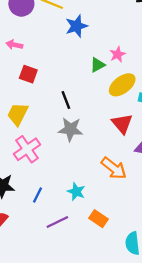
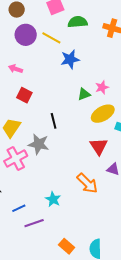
gray star: (70, 129) -> (39, 144), moved
blue line: (37, 195) -> (19, 208), moved, turned 32
orange rectangle: (98, 219) -> (67, 246), moved

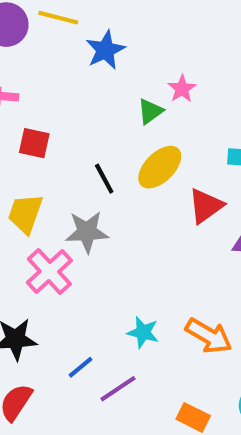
yellow ellipse: (103, 114) -> (160, 167), moved
red triangle: (99, 146) -> (206, 206), turned 42
orange arrow: (87, 183) -> (209, 336), moved

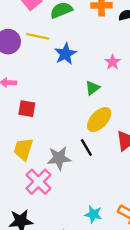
pink star: (182, 89) -> (113, 62), moved
black line: (104, 179) -> (86, 148), moved

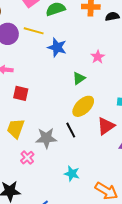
blue star: (65, 54) -> (57, 47), turned -30
pink cross: (38, 182) -> (27, 158), size x0.6
cyan star: (93, 214) -> (72, 174), moved

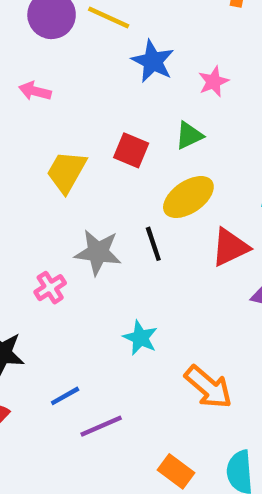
pink star: (98, 57) -> (213, 82), moved
red square: (21, 93) -> (131, 150), moved
yellow trapezoid: (16, 128) -> (66, 172), moved

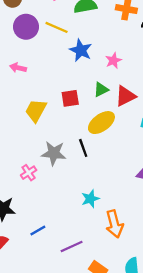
red square: (131, 150) -> (70, 98), turned -30
red triangle: (230, 247) -> (126, 96), moved
cyan star: (140, 338) -> (90, 199), moved, turned 30
orange arrow: (208, 387) -> (114, 224), turned 36
purple line: (101, 426) -> (72, 247), moved

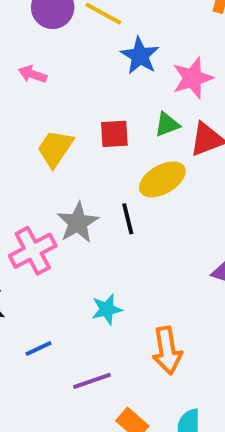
pink star: (113, 60) -> (193, 78), size x1.5
gray star: (54, 153) -> (78, 223), turned 30
pink cross: (29, 173) -> (33, 251), size x1.6
cyan star: (90, 199) -> (107, 309), moved

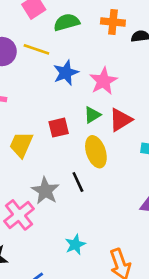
blue star: (140, 56) -> (66, 73), turned 30
yellow ellipse: (162, 179) -> (96, 152), turned -68

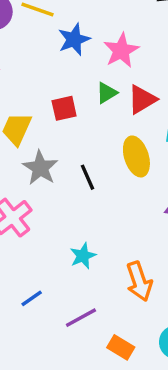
yellow ellipse: (96, 152) -> (136, 156), moved
gray star: (45, 191) -> (40, 168), moved

